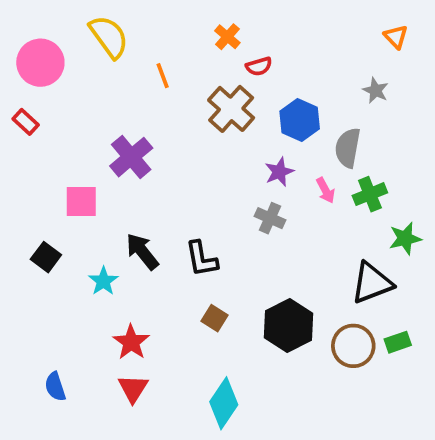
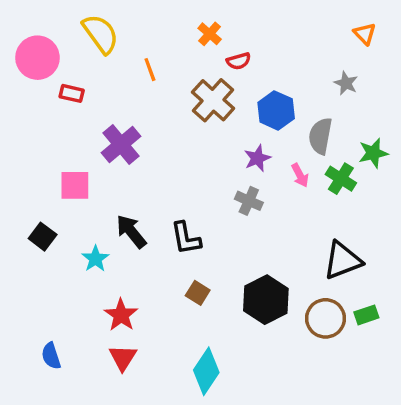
red rectangle: (26, 122) -> (72, 93), moved, turned -30
green cross: (370, 194) -> (341, 179), turned -36
green star: (405, 239) -> (373, 153), moved

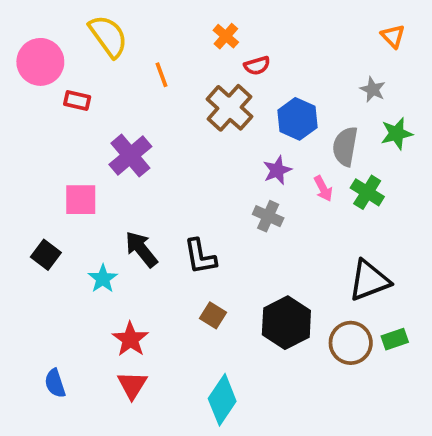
green star: (373, 153) -> (397, 134), moved

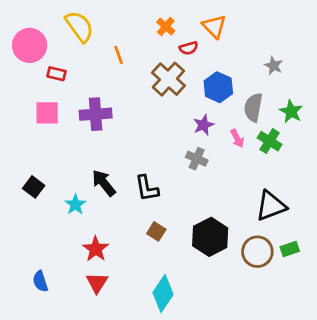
orange triangle: (393, 36) -> (214, 27), moved, size x1.4
green star: (397, 134) -> (291, 111), moved, turned -30
purple cross: (130, 156) -> (96, 114), turned 36
pink square: (81, 200) -> (47, 113), moved

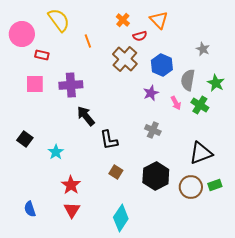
gray cross: (197, 159) -> (153, 130), moved
black arrow: (104, 183) -> (86, 116), moved

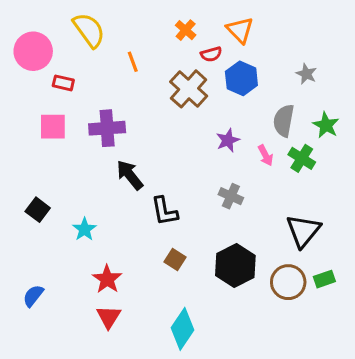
blue hexagon: (162, 65) -> (241, 78), moved
black triangle: (201, 153) -> (303, 231), turned -30
blue semicircle: (30, 209) -> (33, 296), moved, turned 56

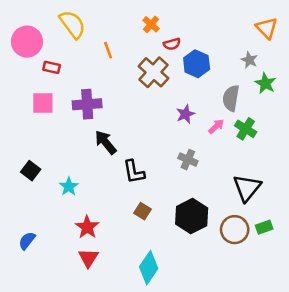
orange triangle: (240, 30) -> (267, 28), moved
green star: (326, 125) -> (265, 83), moved
pink arrow: (266, 155) -> (216, 126), turned -105

